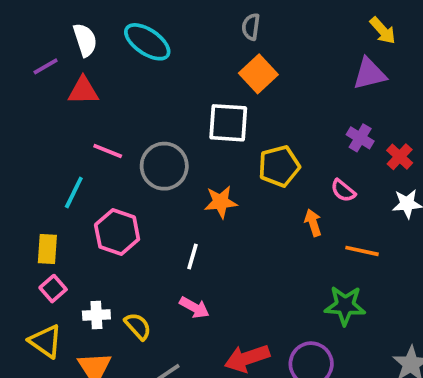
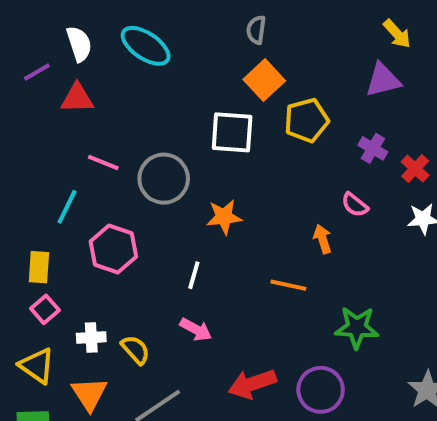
yellow pentagon: (279, 166) -> (306, 120), moved
orange line: (362, 251) -> (288, 285), moved

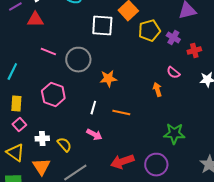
white square: (232, 132) -> (102, 26), moved
purple cross: (373, 148) -> (173, 38), moved
red cross: (415, 169) -> (194, 51), moved, turned 32
cyan line: (67, 207) -> (12, 72), moved
orange line: (288, 285) -> (121, 113), moved

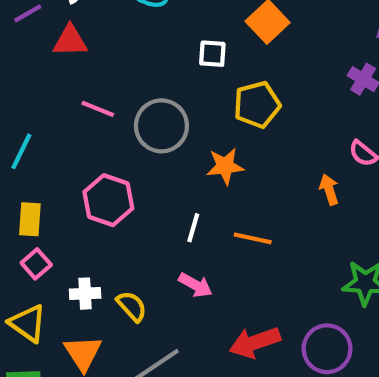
white square: (102, 26) -> (212, 54), size x0.6
yellow pentagon: (149, 31) -> (257, 105), moved

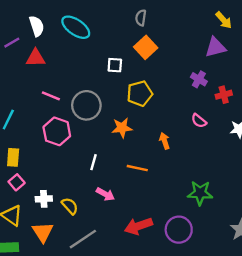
orange arrow: (329, 190) -> (165, 141), moved
pink hexagon: (108, 200) -> (57, 131), moved
white line: (193, 228) -> (94, 162), moved

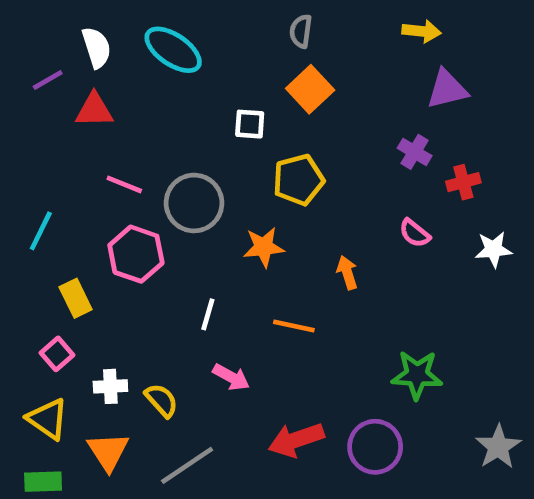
yellow arrow: (224, 20) -> (422, 31), moved, turned -42
yellow rectangle: (13, 157) -> (76, 298), moved, turned -30

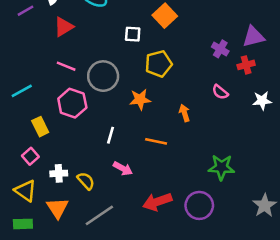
purple triangle: (447, 89) -> (253, 37), moved
red triangle: (94, 110) -> (64, 27), moved, turned -30
cyan line: (41, 231) -> (22, 91), turned 35

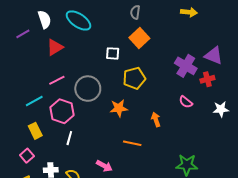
purple triangle: (253, 37) -> (214, 56), turned 36
purple cross: (220, 49) -> (186, 66), size x1.5
pink line: (66, 66) -> (57, 80), turned -49
cyan line: (22, 91) -> (34, 101), moved
white line: (110, 135) -> (69, 138), moved

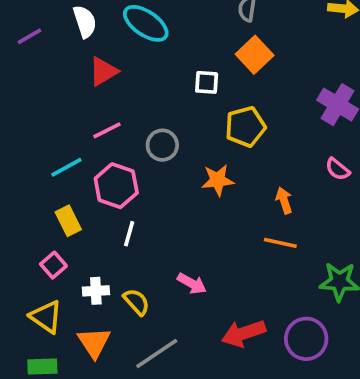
purple line: (23, 34) -> (30, 36), moved
gray circle: (88, 89) -> (162, 145), size x0.7
orange line: (132, 143) -> (280, 243), moved

